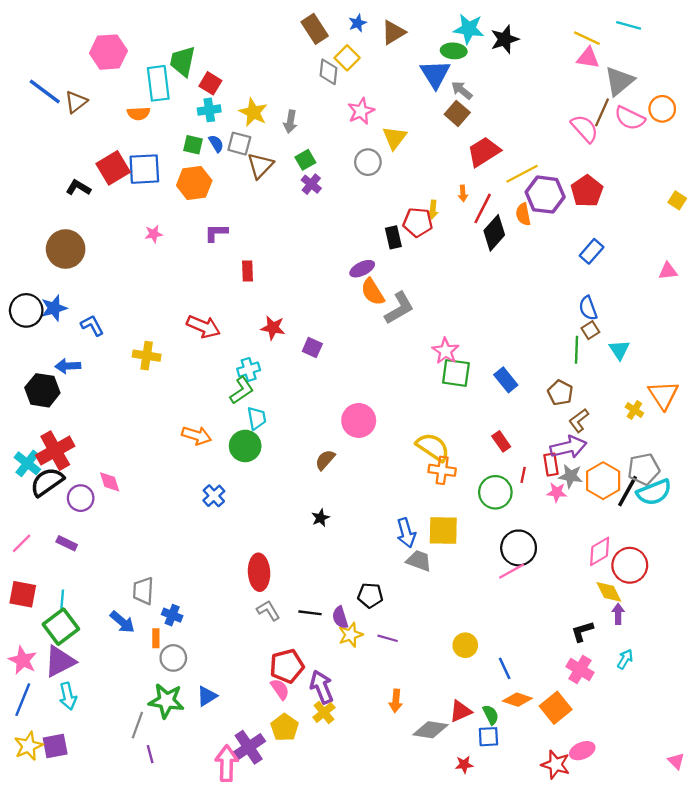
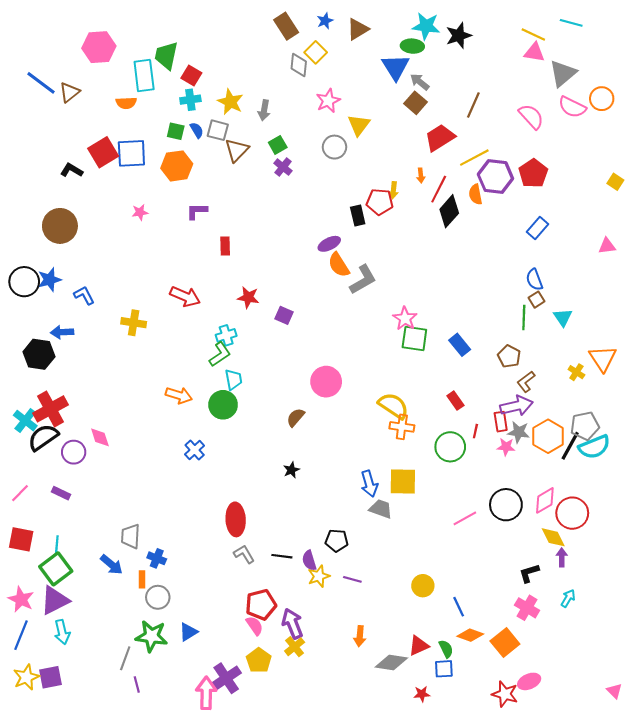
brown line: (602, 112) -> (473, 105), moved
black circle: (519, 548) -> (506, 505), moved

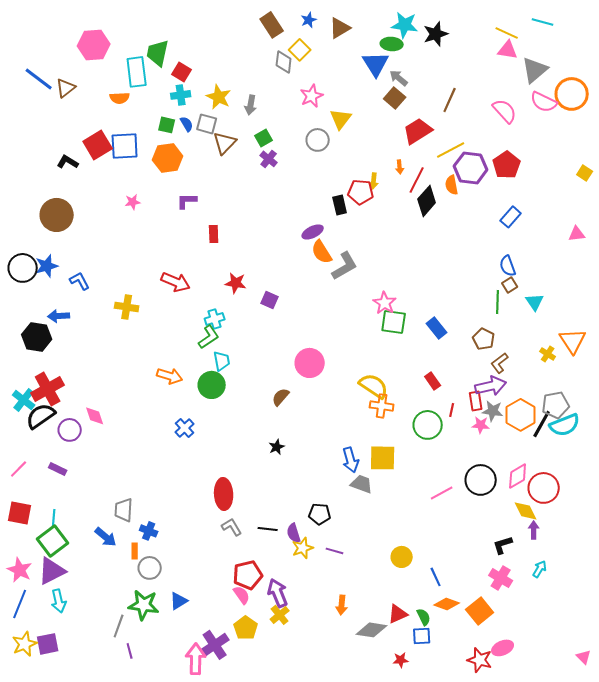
orange circle: (602, 99) -> (572, 94), size x1.4

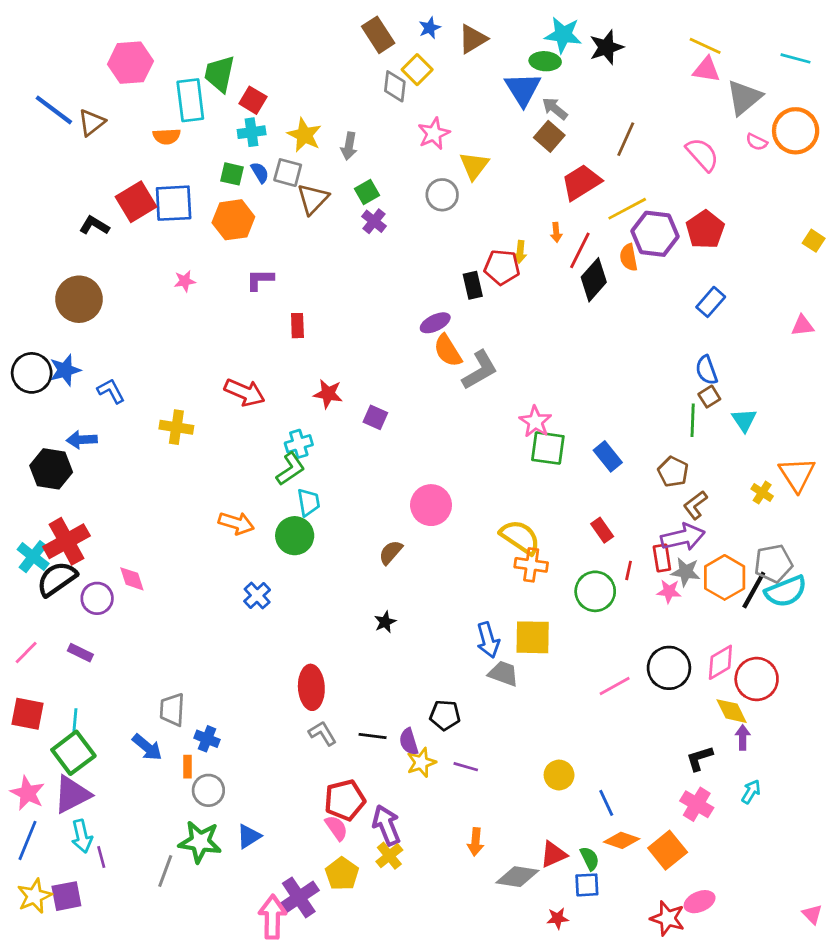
cyan line: (543, 22) -> (796, 58), moved
pink semicircle: (544, 102) -> (757, 142), size x0.6
purple line: (130, 651) -> (101, 857), moved

